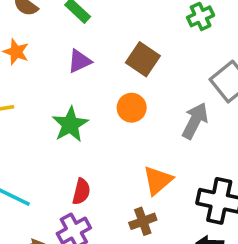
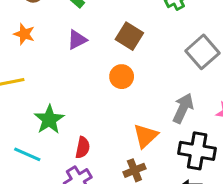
gray arrow: (195, 121) -> (183, 108), moved
green star: (70, 124) -> (49, 120), moved

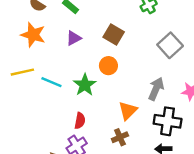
orange star: (24, 34) -> (33, 35), size x1.5
green star: (49, 120) -> (85, 85), moved
cyan line: (27, 154) -> (51, 82), moved

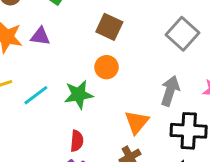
purple triangle: (74, 38) -> (40, 36), moved, turned 42
cyan line: (51, 82) -> (36, 95), turned -54
green star: (85, 85) -> (79, 95), turned 30

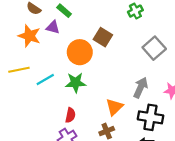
purple triangle: (40, 36) -> (53, 27), moved
orange circle: (107, 67) -> (80, 52), moved, size x1.5

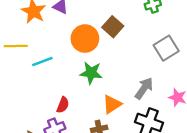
green star: (76, 83) -> (91, 73), moved

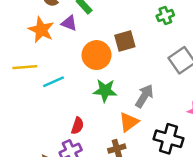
brown square: (113, 27) -> (125, 41), turned 36
gray arrow: (144, 88) -> (144, 96), moved

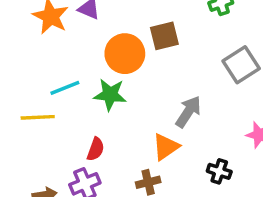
yellow line: (25, 67) -> (38, 117), moved
green star: (105, 90) -> (110, 95), moved
black cross: (168, 139) -> (219, 171), size x0.6

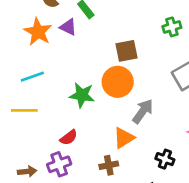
orange circle: (125, 54) -> (118, 82), moved
cyan line: (65, 88) -> (32, 77), moved
red semicircle: (96, 149) -> (69, 137), turned 30

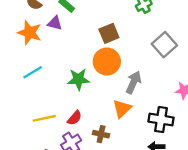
yellow line: (24, 110) -> (44, 118), moved
black cross: (165, 159) -> (161, 120), size x1.5
brown cross: (109, 165) -> (101, 134), moved, turned 35

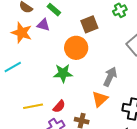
brown square: (109, 33) -> (89, 24), moved
orange circle: (107, 61) -> (76, 48), moved
cyan line: (33, 72) -> (13, 67), moved

